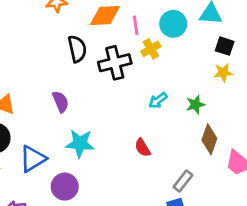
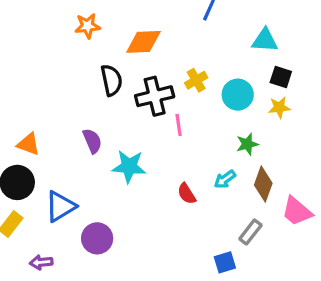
cyan circle: (173, 24) -> (238, 95), moved
pink line: (136, 25) -> (179, 125), moved
cyan arrow: (158, 100) -> (225, 179), moved
cyan star: (80, 143) -> (129, 166), moved
gray rectangle: (183, 181) -> (250, 232), moved

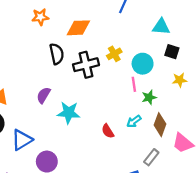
yellow star: (279, 107) -> (180, 80), moved
pink line: (179, 125) -> (134, 84), moved
purple semicircle: (92, 141) -> (44, 95), turned -126

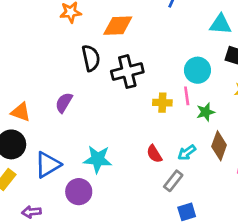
yellow cross: (114, 54) -> (162, 103), moved, turned 32
purple semicircle: (44, 95) -> (64, 103), moved
cyan star: (69, 113) -> (98, 159), moved
cyan arrow: (134, 121) -> (187, 153), moved
gray rectangle: (151, 157) -> (173, 181), moved

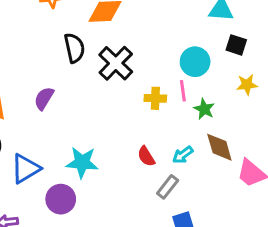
black cross: (127, 72) -> (116, 63), turned -32
green star: (206, 112) -> (204, 109), turned -30
brown diamond: (219, 146) -> (219, 147), turned -36

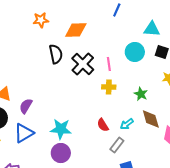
cyan circle: (195, 62) -> (135, 52), moved
pink line: (183, 91) -> (109, 64), moved
purple semicircle: (44, 98) -> (26, 106), moved
purple circle: (61, 199) -> (61, 153), moved

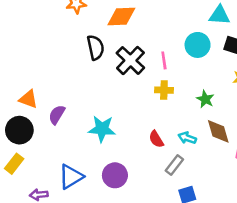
cyan arrow: (127, 124) -> (187, 138), turned 56
cyan star: (61, 129) -> (102, 129), moved
blue triangle: (24, 133) -> (71, 177), moved
purple circle: (61, 153) -> (115, 175), moved

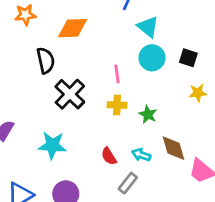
cyan triangle: (219, 15) -> (148, 27), moved, turned 35
black cross: (130, 60) -> (70, 94), moved
green star: (205, 99) -> (148, 114), moved

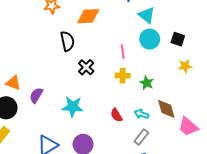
black cross: (70, 94) -> (86, 67), size x0.7
gray rectangle: (128, 183) -> (141, 137), moved

